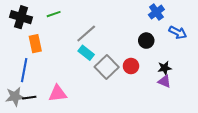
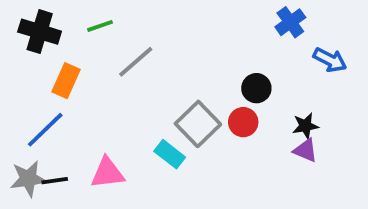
gray line: (86, 33) -> (136, 62), moved
black circle: (146, 41) -> (256, 88), moved
orange rectangle: (35, 44) -> (66, 81), turned 36
cyan rectangle: (86, 53) -> (170, 154), moved
blue line: (24, 70) -> (45, 130), turned 35

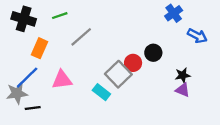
red circle: (243, 122) -> (133, 63), moved
pink triangle: (107, 173) -> (62, 80), moved
gray star: (28, 179) -> (17, 93), moved

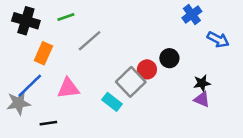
black line: (33, 108) -> (48, 123), moved

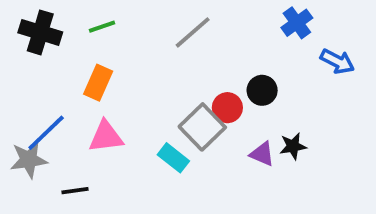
gray line: (90, 41) -> (193, 32), moved
orange rectangle: (43, 53) -> (98, 83), moved
black star: (202, 83) -> (293, 146), moved
purple triangle: (202, 99) -> (262, 154), moved

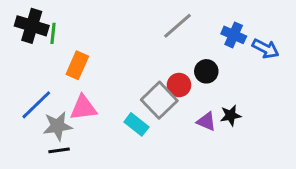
blue cross: (297, 23) -> (234, 35), moved, turned -30
green line: (102, 27) -> (53, 33), moved, turned -65
gray line: (193, 32) -> (177, 26), moved
gray star: (29, 160) -> (58, 126), moved

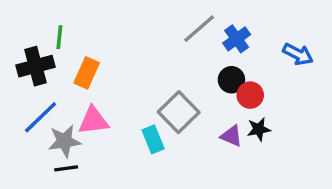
black cross: (32, 26) -> (35, 66), moved, turned -32
blue cross: (234, 35) -> (237, 39), moved, turned 30
red circle: (179, 85) -> (250, 95), moved
cyan rectangle: (136, 124) -> (153, 139), turned 30

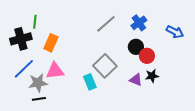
gray line: (199, 29) -> (106, 24), moved

